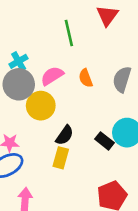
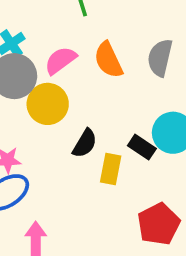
orange semicircle: (86, 78) -> (108, 60), size x1.4
yellow rectangle: (61, 158) -> (111, 169), moved

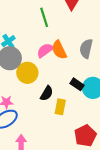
pink semicircle: (61, 60) -> (45, 50), moved
black rectangle: (142, 147) -> (77, 84), moved

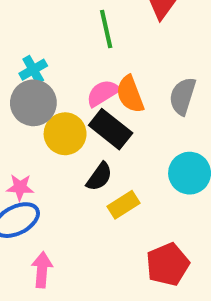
black rectangle: (77, 84) -> (111, 129), moved, size x1.5
yellow rectangle: (60, 107) -> (124, 205), turned 42

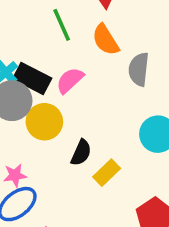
orange semicircle: (130, 94) -> (106, 40), moved
black rectangle: (111, 129) -> (32, 78), moved

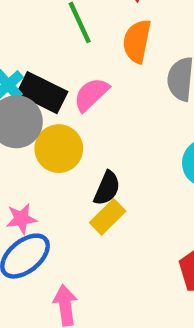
orange semicircle: (106, 40) -> (137, 41), turned 44
yellow rectangle: (107, 173) -> (108, 217), moved

